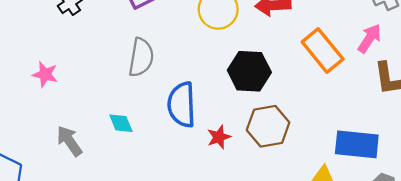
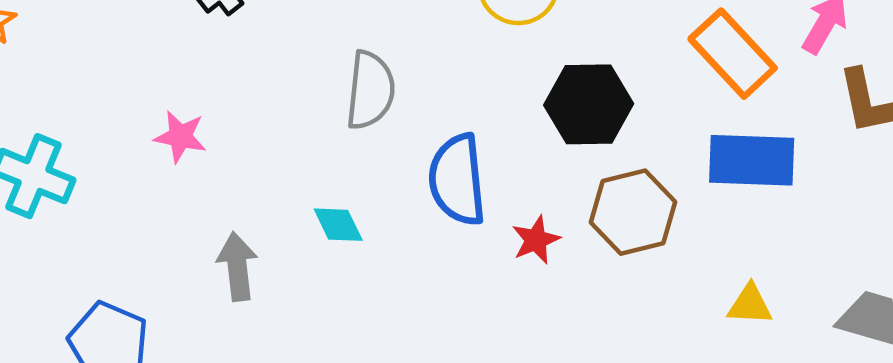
gray arrow: (69, 141) -> (237, 266), turned 32
blue rectangle: (357, 144) -> (752, 160), moved

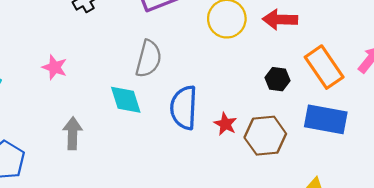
black hexagon: (589, 104) -> (277, 79), moved, size x0.6
cyan diamond: (338, 225) -> (126, 100), moved, size x1.4
red star: (536, 240) -> (225, 124), moved, turned -30

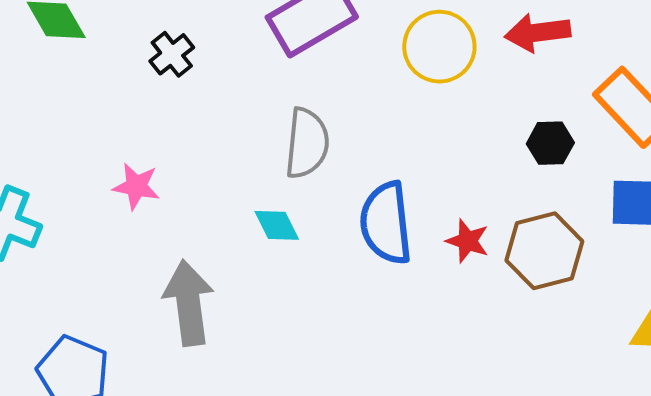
cyan diamond: (126, 100) -> (277, 225), size x0.7
gray arrow: (73, 133) -> (189, 303), size x1.4

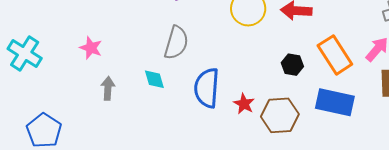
gray arrow: (189, 303) -> (108, 88), moved, size x0.6

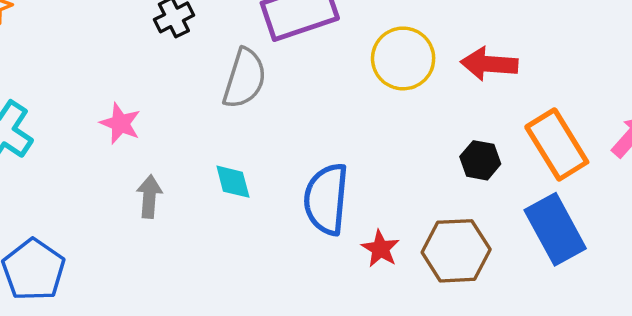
gray semicircle: (176, 43) -> (245, 78), moved
blue rectangle: (335, 102) -> (555, 229), turned 48
red star: (244, 104) -> (380, 249), moved

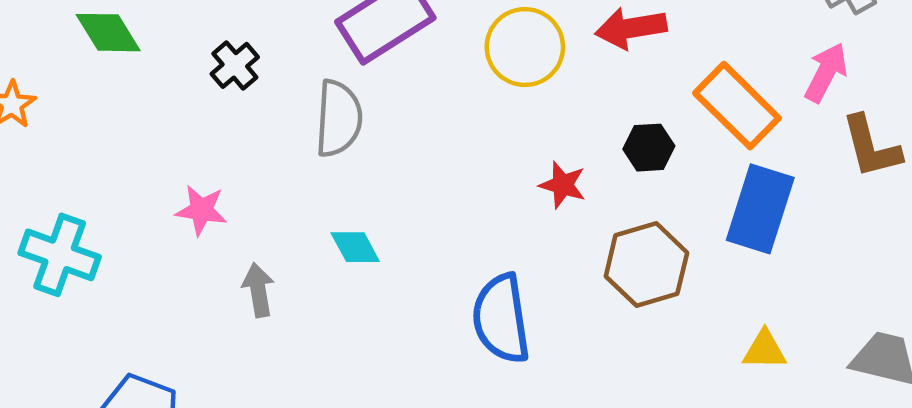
blue semicircle: (326, 199) -> (501, 319), moved
blue rectangle: (555, 229) -> (760, 209), turned 60
red star: (380, 249) -> (563, 185), moved

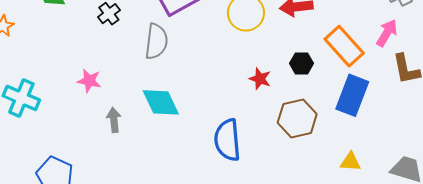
cyan diamond: (355, 247) -> (161, 102), size x1.6

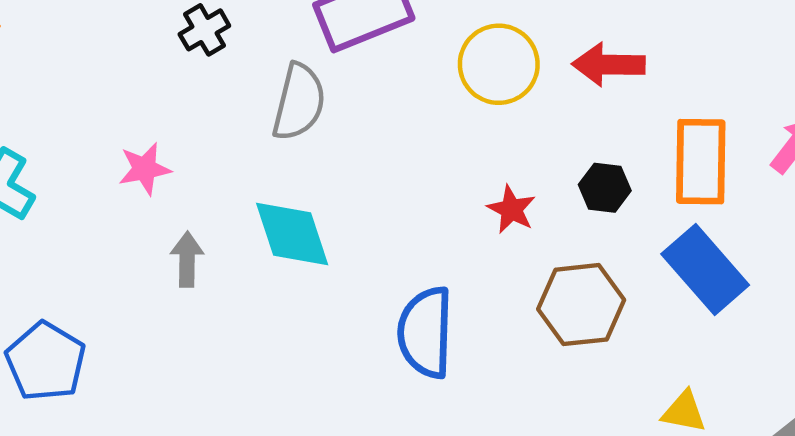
orange rectangle: (344, 46) -> (701, 162), turned 36
pink star: (89, 81) -> (145, 169), turned -30
blue rectangle: (352, 95) -> (705, 269), turned -69

